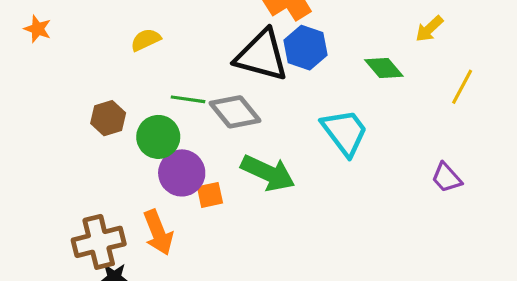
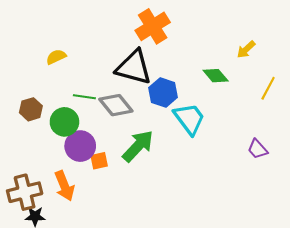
blue hexagon: (306, 48) -> (163, 93), moved
green arrow: (268, 173) -> (138, 146), turned -72

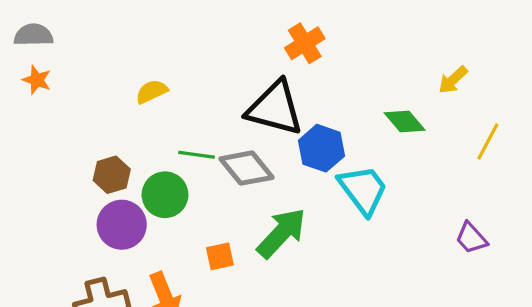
orange cross: (153, 26) -> (305, 43), size x0.7
purple circle: (80, 146) -> (122, 225), moved

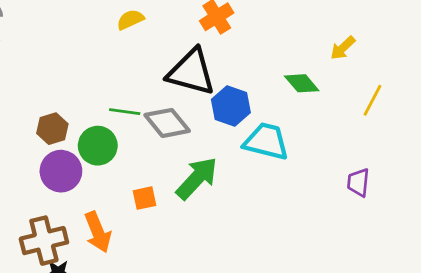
yellow semicircle: (152, 92) -> (130, 20), moved
cyan trapezoid: (363, 190) -> (266, 141), turned -39
purple trapezoid: (471, 238) -> (358, 182), turned 48

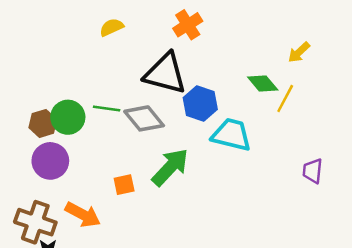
yellow line: (373, 100) -> (285, 98), moved
green circle: (98, 146) -> (68, 117), moved
orange arrow: (98, 232) -> (83, 215), turned -40
brown cross: (44, 241) -> (35, 222), turned 33

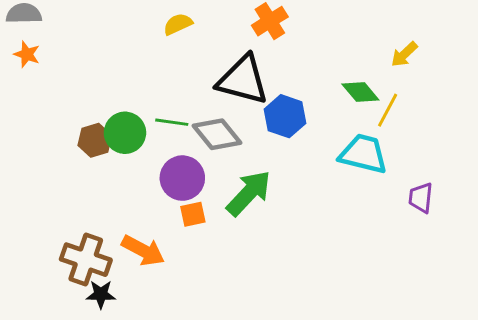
cyan trapezoid: (231, 135) -> (363, 154), moved
purple circle: (50, 161) -> (182, 178), moved

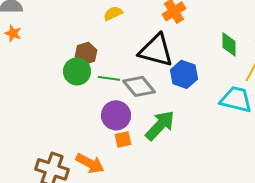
green diamond: (360, 92) -> (229, 44), moved, turned 40
green circle: (125, 133) -> (77, 71), moved
brown hexagon: (95, 140) -> (86, 53), moved

